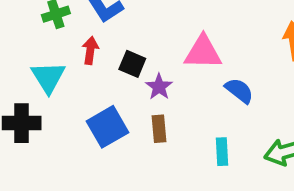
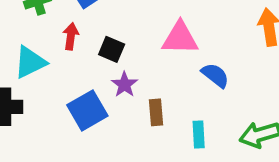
cyan triangle: (48, 77) -> (30, 62), turned 36
purple star: (159, 87) -> (124, 85), moved
brown rectangle: (159, 129) -> (156, 112), moved

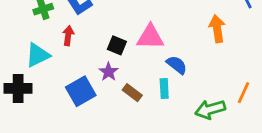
black square: (112, 49) -> (117, 45), moved
brown rectangle: (156, 112) -> (132, 93), turned -48
cyan rectangle: (199, 135) -> (164, 88), moved

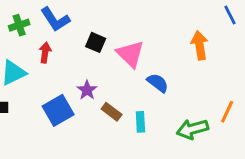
pink triangle: (150, 37) -> (130, 54), turned 44
black square: (117, 45) -> (96, 42), moved
cyan rectangle: (164, 88) -> (140, 122), moved

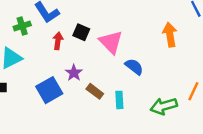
green cross: (19, 25) -> (22, 26), moved
red arrow: (45, 53) -> (58, 41), moved

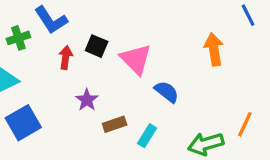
blue square: (49, 90) -> (23, 123), moved
brown rectangle: (95, 91) -> (115, 124), turned -56
cyan rectangle: (119, 100) -> (147, 136), turned 35

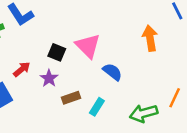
black square: (97, 46) -> (57, 52), moved
red arrow: (66, 58) -> (22, 69), moved, turned 42

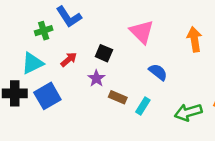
pink triangle: (88, 46) -> (142, 32), moved
red arrow: (22, 69) -> (69, 59), moved
brown rectangle: (71, 98) -> (118, 97), turned 42

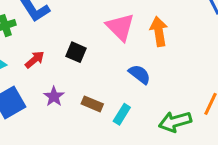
orange arrow: (194, 39) -> (159, 31), moved
purple star: (96, 78) -> (54, 97), moved

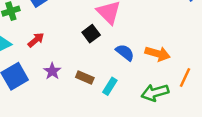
orange arrow: (159, 31) -> (158, 54), moved, turned 115
black square: (76, 52) -> (91, 34), moved, turned 30

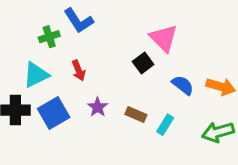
red arrow: (36, 40) -> (79, 70), turned 108

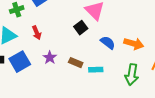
cyan rectangle: (165, 125) -> (96, 70), turned 56
green arrow: (218, 132) -> (132, 75), turned -65

